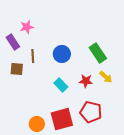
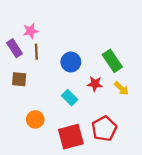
brown line: (33, 56) -> (36, 52), moved
red star: (86, 81) -> (95, 84), moved
red pentagon: (91, 112) -> (104, 129), turned 30
orange circle: (37, 124) -> (35, 119), moved

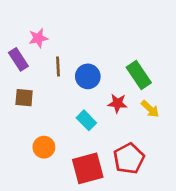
brown line: (36, 52) -> (58, 66), moved

